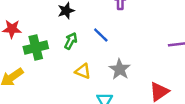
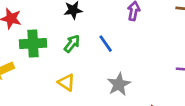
yellow triangle: (83, 71) -> (66, 82), moved

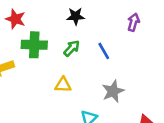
yellow triangle: (66, 82) -> (63, 85), turned -36

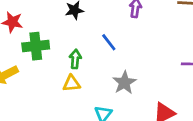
green arrow: (72, 48) -> (75, 59), moved, turned -30

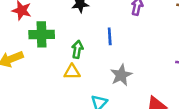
blue line: (109, 42) -> (110, 36), turned 30

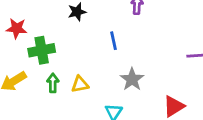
green arrow: (77, 49) -> (53, 83), moved

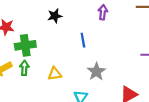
green arrow: (53, 83) -> (24, 68), moved

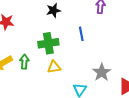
green cross: (25, 45) -> (48, 43), moved
gray star: (96, 72) -> (102, 72), moved

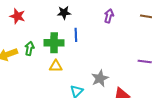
blue line: (81, 34) -> (76, 35), moved
green arrow: (24, 62) -> (29, 48), moved

